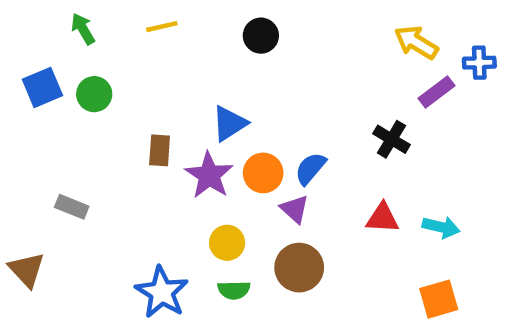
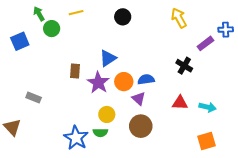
yellow arrow: (416, 42) -> (179, 18), moved, turned 30
green circle: (94, 94) -> (52, 29), moved
blue semicircle: (310, 168) -> (146, 79), turned 42
green semicircle: (234, 290) -> (100, 133), moved

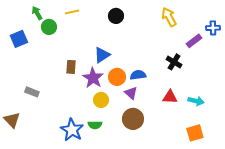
yellow circle: (107, 114) -> (101, 100), moved

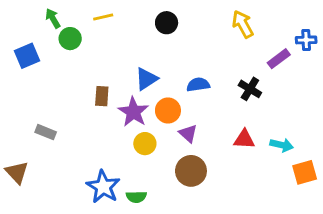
blue semicircle: (138, 75) -> (198, 85), moved
green semicircle: (95, 125) -> (136, 197), moved
orange square: (195, 133) -> (305, 172), moved

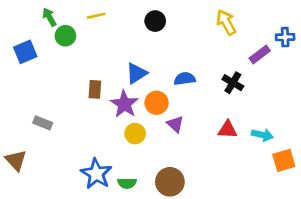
brown circle: (191, 171) -> (170, 182), moved

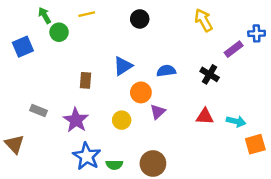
purple star: (124, 104) -> (76, 120), moved
purple triangle: (175, 124) -> (158, 112), turned 35

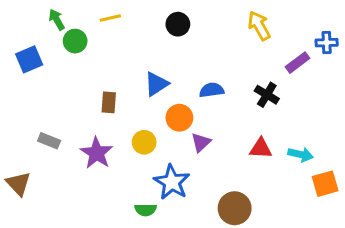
yellow circle: (122, 120) -> (144, 142), moved
blue star: (87, 156) -> (172, 182), moved
brown circle: (153, 163) -> (235, 208), moved

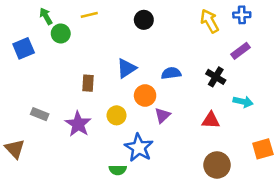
blue cross: (327, 43) -> (242, 15), moved
cyan arrow: (301, 155) -> (243, 102), moved
brown circle: (235, 208) -> (217, 165), moved

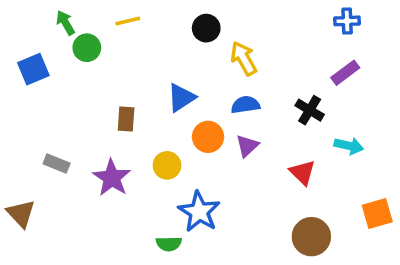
yellow arrow: (210, 21) -> (244, 58), moved
purple triangle: (162, 115) -> (247, 146), moved
red triangle: (211, 120) -> (302, 172), turned 42

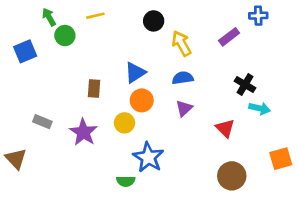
purple rectangle: (345, 73) -> (229, 37), moved
black cross: (310, 110) -> (245, 85), moved
orange circle: (208, 137) -> (142, 100), moved

